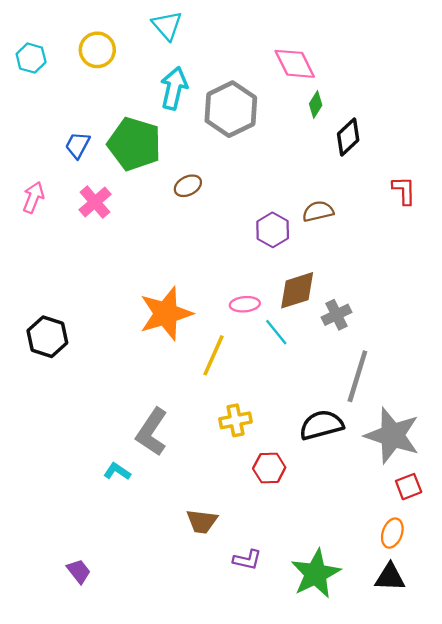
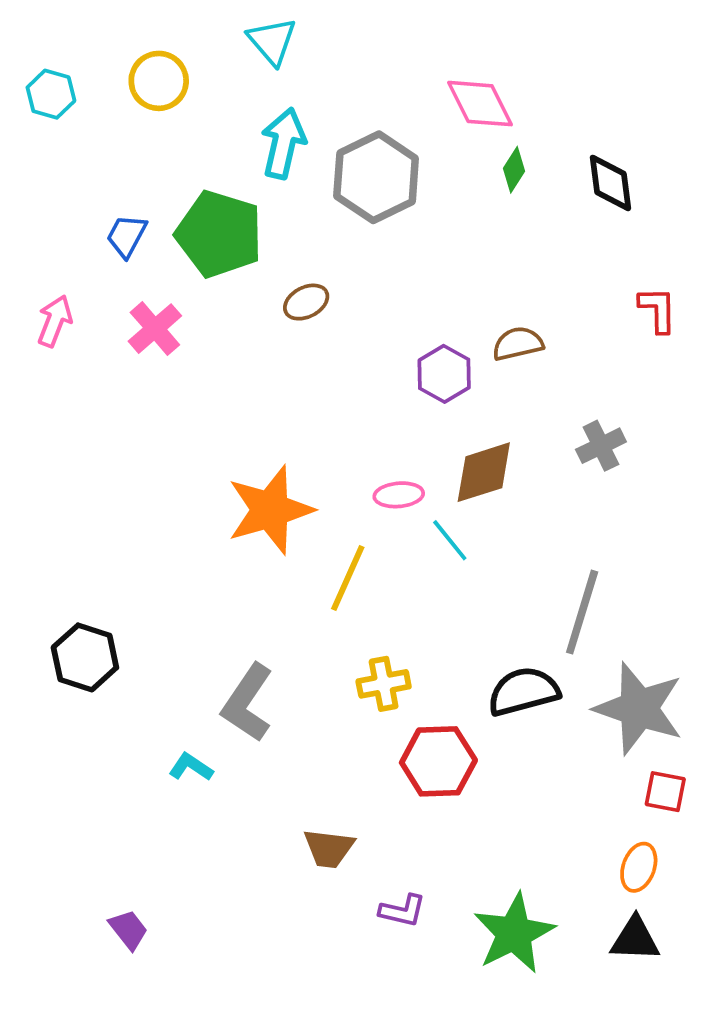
black diamond: (348, 137) -> (610, 183), moved, turned -54
gray cross: (337, 315) -> (601, 446), moved
black hexagon: (47, 337) -> (85, 657), moved
red hexagon: (269, 468) -> (438, 761), size x1.4
red square: (409, 487) -> (665, 792), turned 32

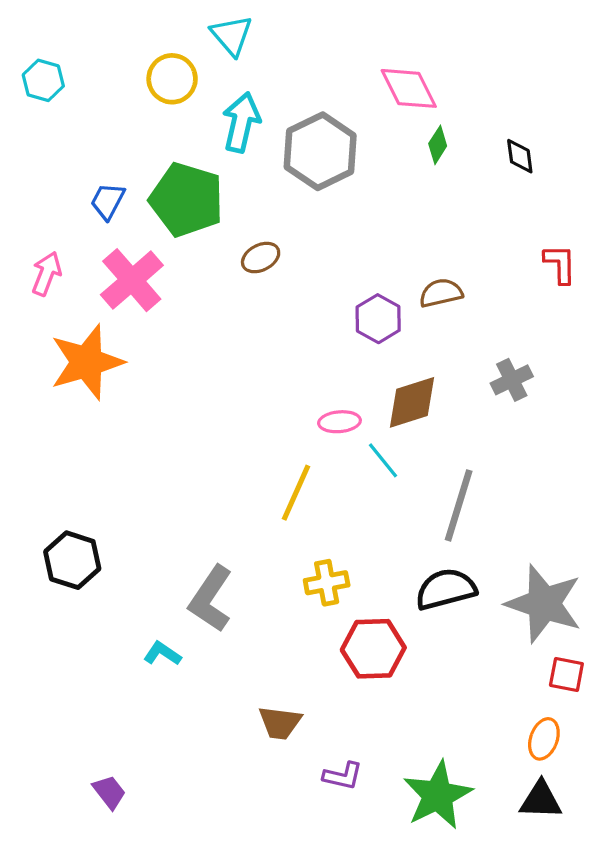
yellow circle: (159, 81) -> (172, 79), moved
black diamond: (610, 183) -> (520, 156), size x0.7
pink cross: (155, 329) -> (132, 280), size x1.4
orange star: (270, 510) -> (87, 362), moved
gray line: (582, 612) -> (459, 505), moved

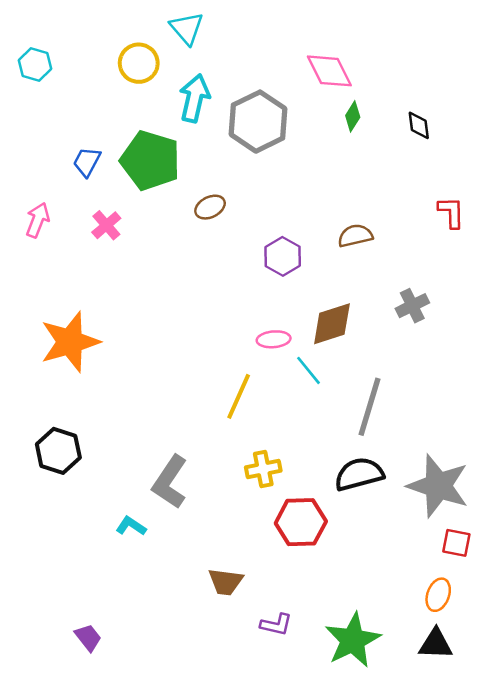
pink cross: (132, 280) -> (106, 225), size x0.6
purple hexagon: (378, 319) -> (283, 256), moved
orange star: (87, 362) -> (70, 342), moved

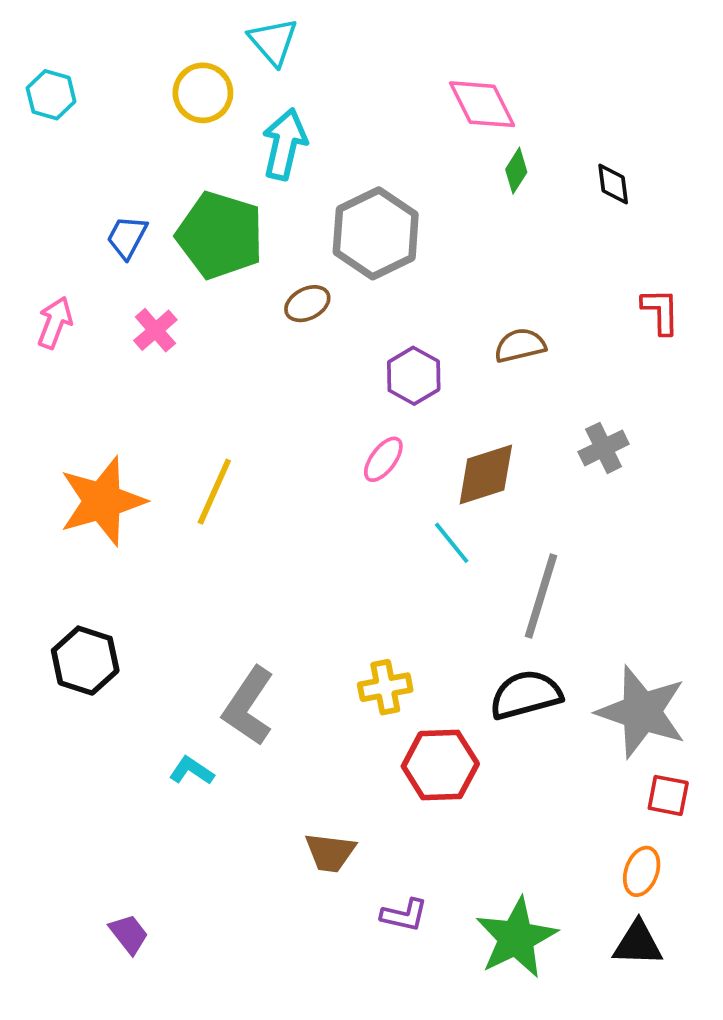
gray hexagon: (258, 122) -> (376, 233), moved
pink ellipse: (274, 339) -> (383, 459), moved, turned -48
yellow line: (239, 396) -> (214, 492), moved

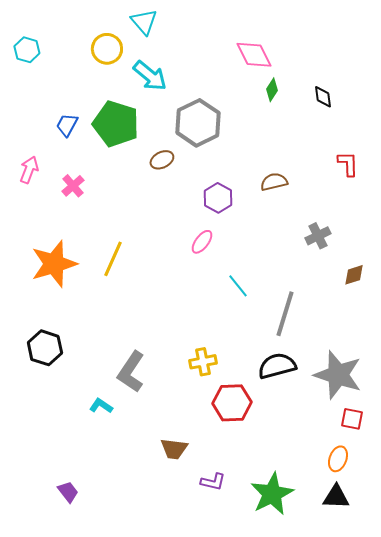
cyan arrow: (285, 144) -> (150, 76), turned 117
pink cross: (155, 330) -> (73, 186), moved
brown diamond: (486, 475) -> (354, 275), moved, size x0.6

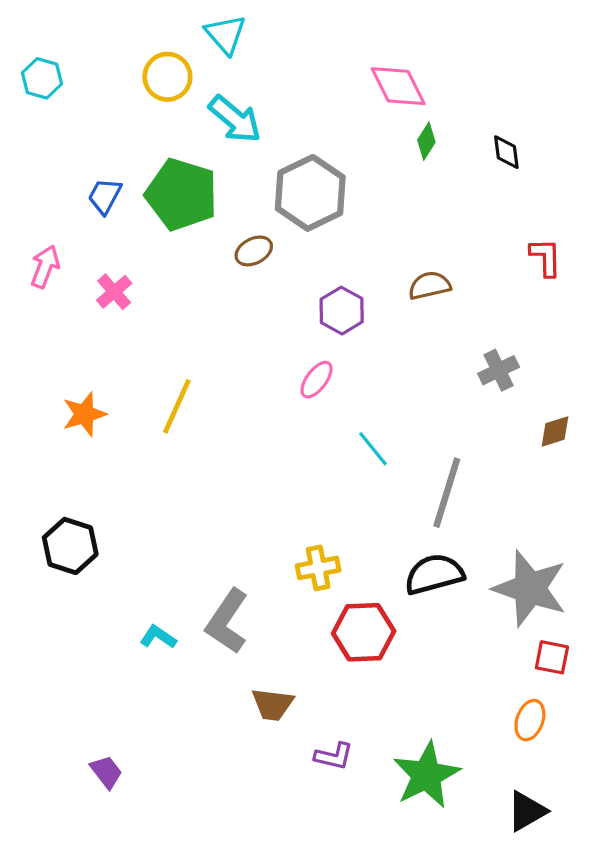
orange star: (54, 264) -> (84, 414), size x0.6
gray L-shape: (131, 372) -> (227, 621), moved
black triangle: (336, 497) -> (527, 811), moved, turned -32

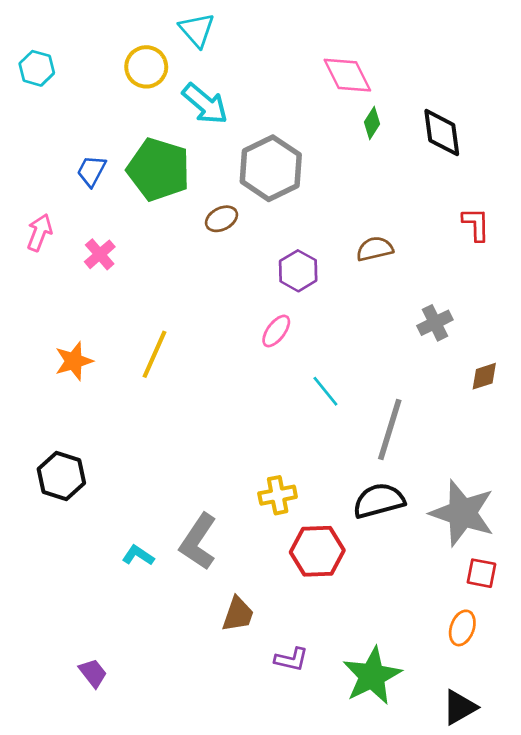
black diamond: (506, 152) -> (442, 133), size x1.6
brown trapezoid: (273, 704) -> (238, 614), turned -78

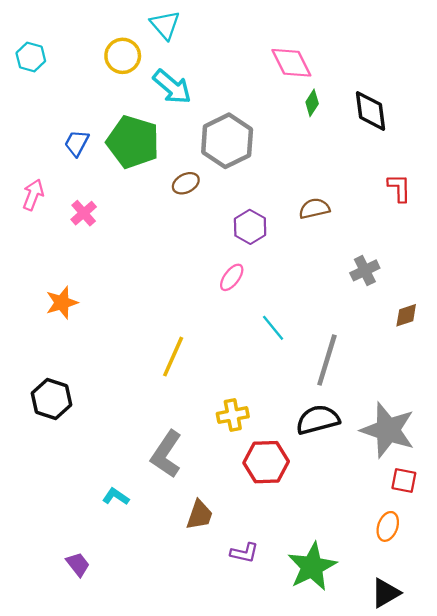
yellow line: (154, 354) -> (173, 357), moved
cyan L-shape: (138, 555) -> (116, 497), moved

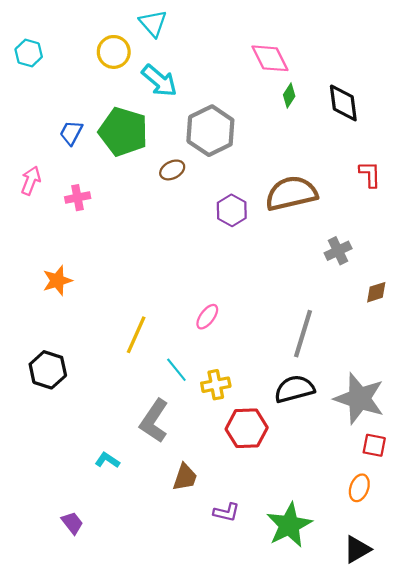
brown semicircle: (314, 209) -> (291, 193), size x1.8
pink cross: (84, 213) -> (78, 198), turned 30
pink ellipse: (232, 277) -> (207, 317), moved
cyan line: (273, 328) -> (176, 370), moved
yellow line: (173, 357) -> (136, 335), moved

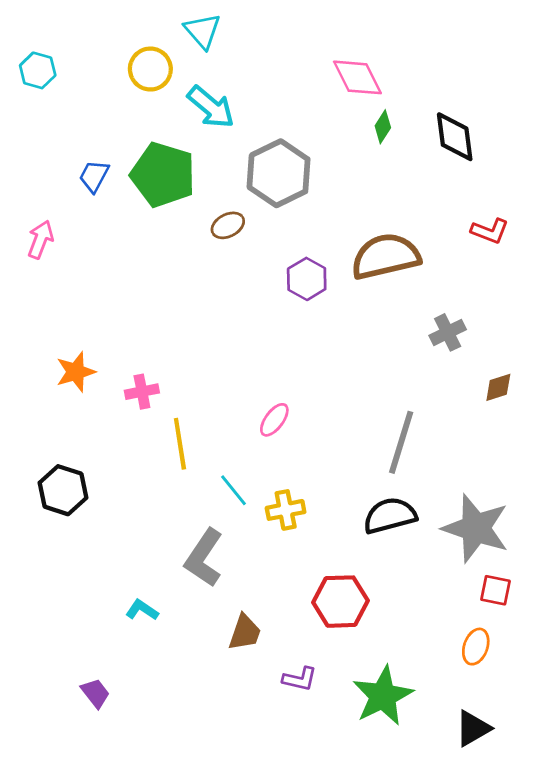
red L-shape: (370, 174) -> (490, 231), turned 112
pink cross: (78, 198) -> (142, 392), moved
yellow line: (136, 335) -> (180, 444), turned -33
red hexagon: (247, 428) -> (341, 602), moved

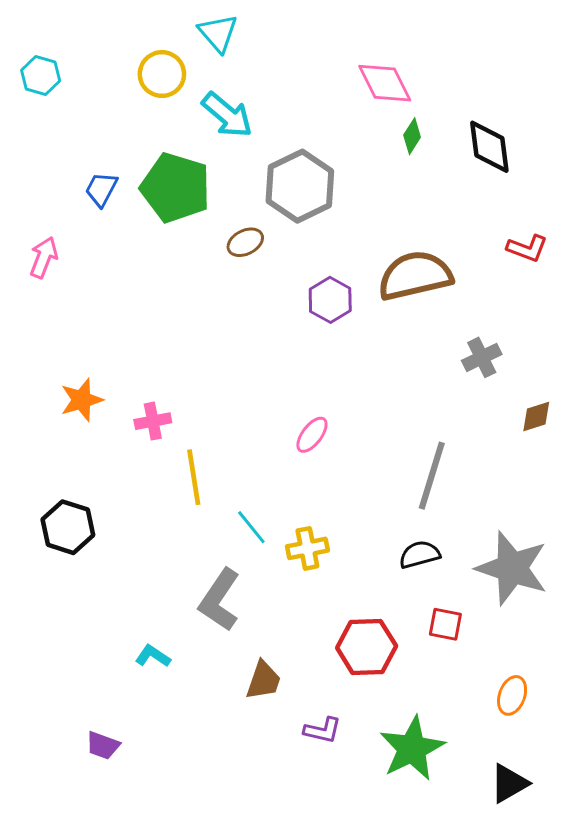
pink ellipse: (274, 420) -> (312, 435), moved
black semicircle: (390, 516) -> (420, 554), size x0.7
red square: (495, 590) -> (445, 624), moved
purple trapezoid: (95, 693) -> (103, 745), turned 148

